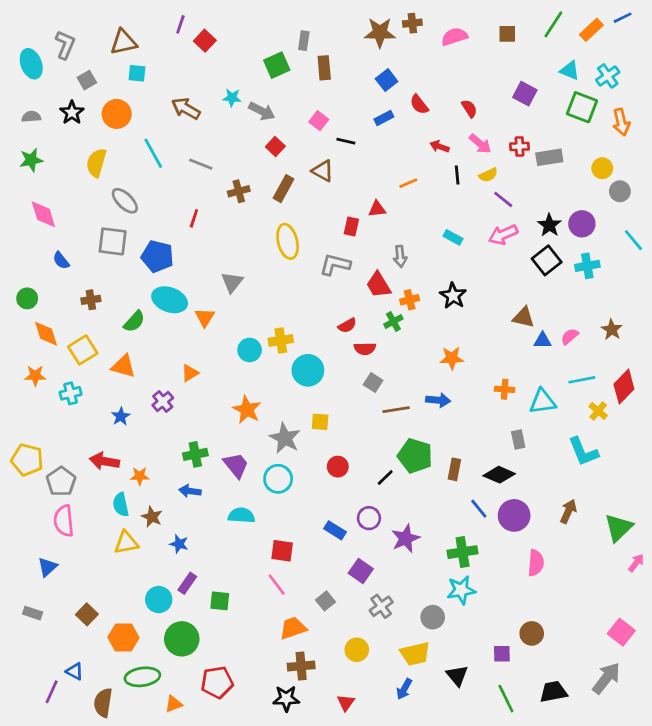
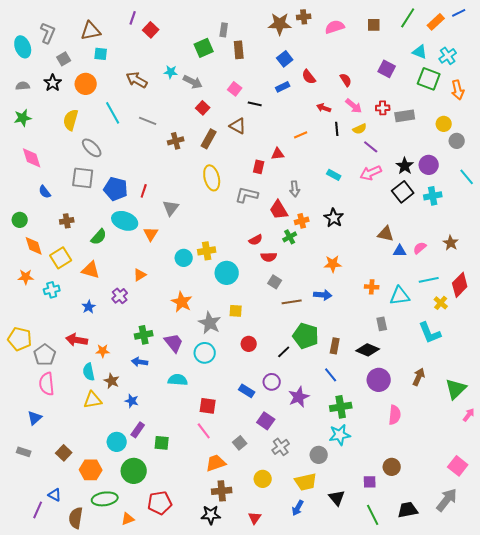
red line: (194, 218) -> (144, 191), moved
blue line: (479, 509) -> (331, 375), moved

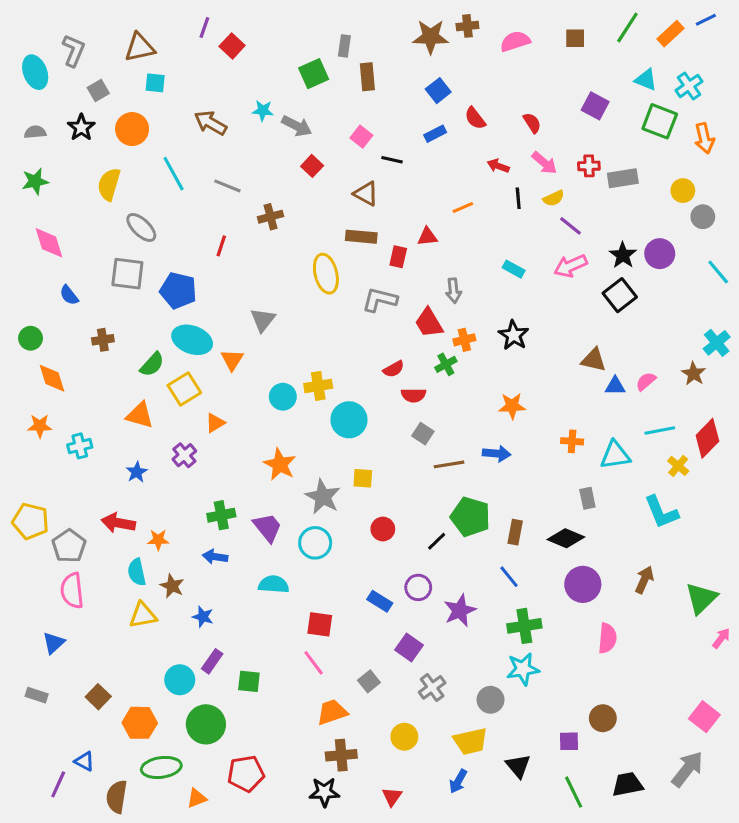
brown rectangle: (209, 139) -> (361, 237), moved, turned 66
red line: (144, 191) -> (221, 246), moved
cyan cross: (433, 196) -> (717, 343), moved, turned -30
yellow square: (61, 258) -> (184, 389), moved

